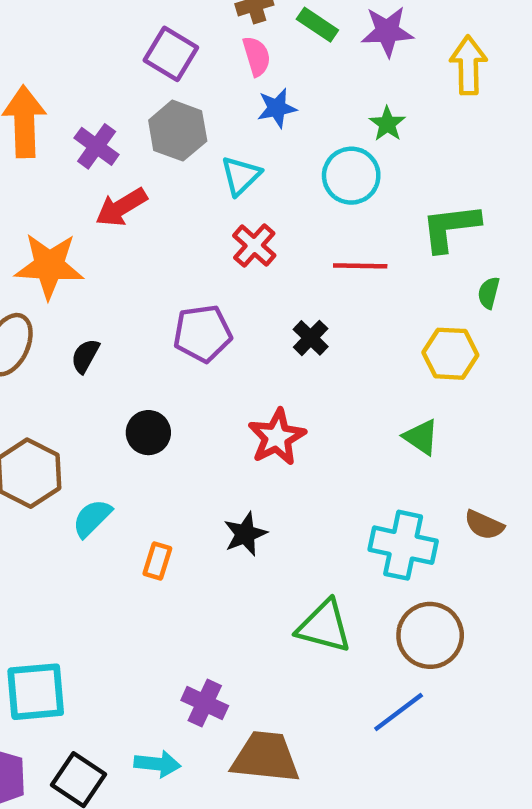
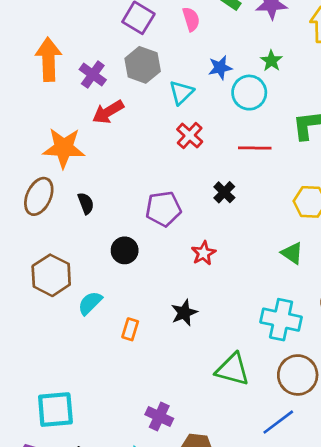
blue star: (277, 108) -> (220, 68), moved
purple pentagon: (202, 333) -> (163, 209), moved
black semicircle: (85, 356) -> (86, 203), turned 130
red star: (277, 437) -> (204, 253), size x0.7

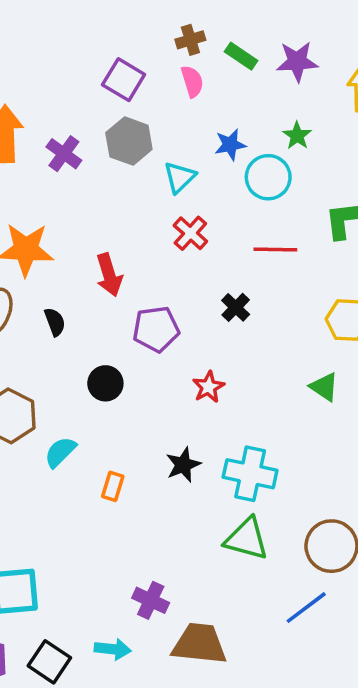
red arrow: (108, 112) -> (109, 275), moved, turned -76
cyan cross: (281, 320) -> (250, 474), moved

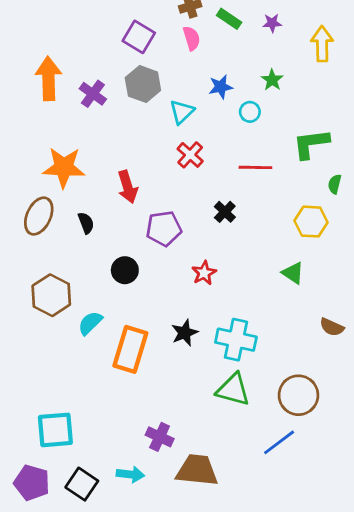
purple star: (297, 61) -> (272, 23), size x0.6
cyan circle: (268, 177) -> (250, 112), size x0.6
orange rectangle: (113, 486) -> (130, 349), size x2.0

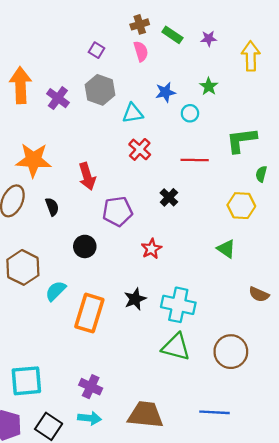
purple square: (139, 37) -> (96, 50), size x0.6
cyan triangle: (182, 112) -> (133, 113), turned 35
purple cross: (160, 437) -> (91, 387), moved
blue line: (279, 442) -> (214, 412), moved, turned 40

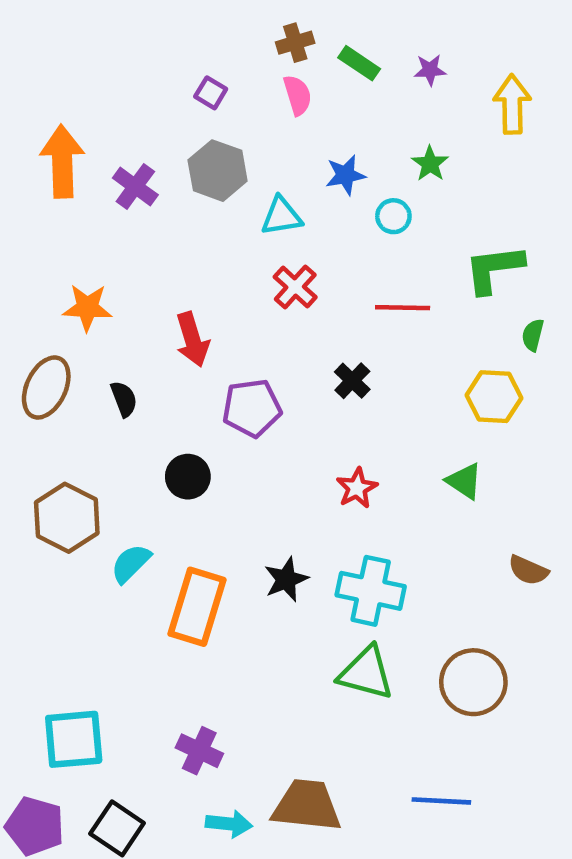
orange star: (33, 160) -> (87, 308), size x0.7
red star: (151, 249) -> (357, 488), moved
cyan arrow: (89, 418) -> (229, 824), moved

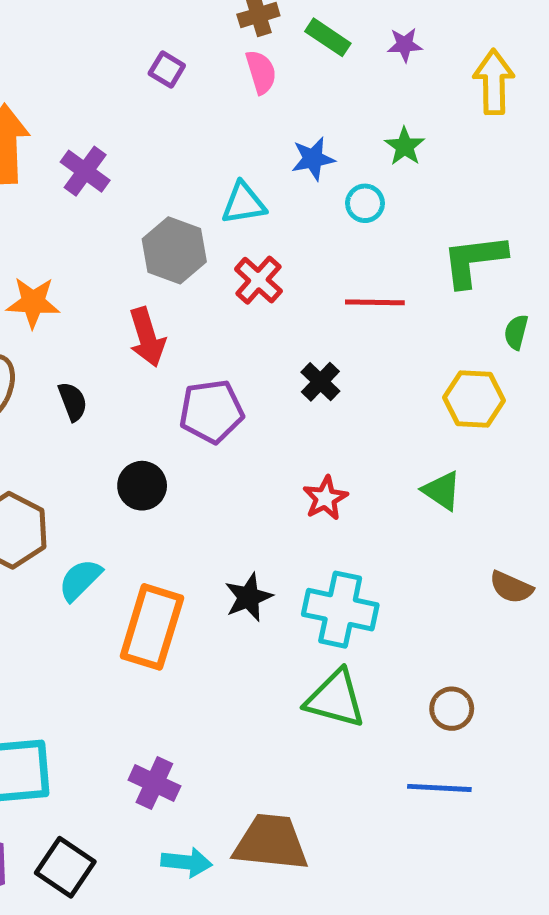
gray hexagon: (218, 171) -> (174, 250), moved
brown circle: (473, 682) -> (452, 709), size x0.6
blue line: (441, 801) -> (439, 788), moved

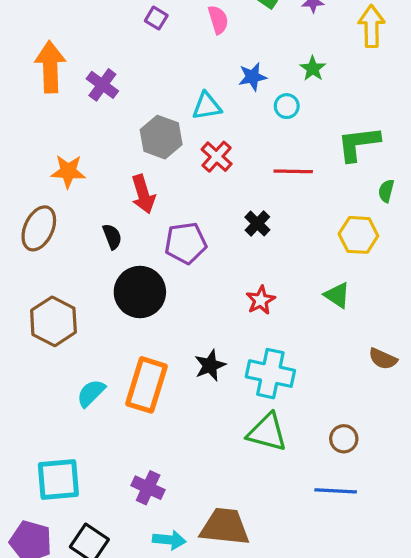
black semicircle: (73, 401) -> (112, 237), moved
black circle: (142, 486) -> (140, 292), size x1.6
cyan semicircle: (80, 580) -> (91, 393), moved

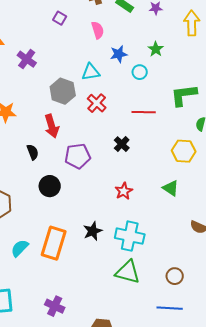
pink semicircle: (218, 20) -> (98, 30), moved
black circle: (140, 292) -> (50, 186), size x0.7

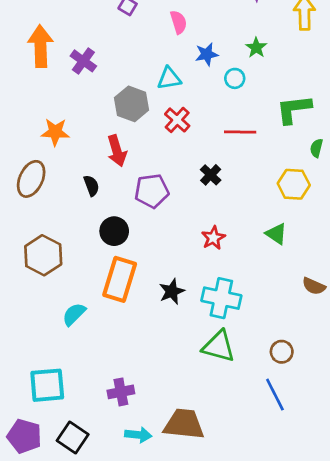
orange rectangle: (54, 243) -> (120, 279), moved
purple cross: (55, 306) -> (121, 392), turned -36
blue line: (170, 308) -> (275, 395), turned 60

